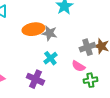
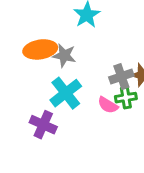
cyan cross: (50, 58) -> (66, 93), size x1.5
green cross: (90, 80) -> (126, 98), moved

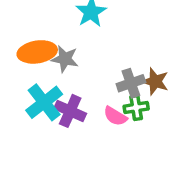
cyan cross: (66, 93) -> (44, 102), moved
purple cross: (43, 125) -> (70, 111), moved

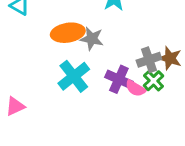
green cross: (136, 108) -> (153, 81), turned -35
purple cross: (70, 111) -> (119, 79), moved

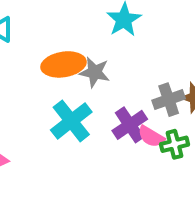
purple cross: (119, 79) -> (130, 125), turned 32
green cross: (153, 81) -> (175, 144), moved, turned 30

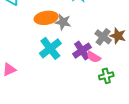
gray cross: (169, 100) -> (103, 37), turned -35
green cross: (175, 144) -> (106, 76), moved

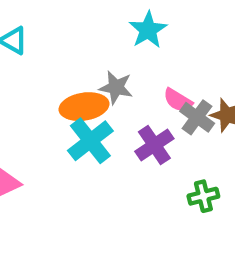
orange ellipse: (46, 18) -> (84, 107), moved
pink semicircle: (94, 57) -> (178, 100), moved

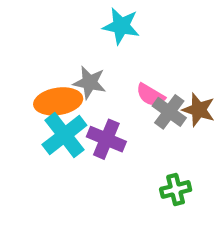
cyan star: (148, 30) -> (121, 26), turned -30
purple cross: (154, 145) -> (106, 139), moved, turned -33

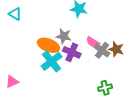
orange ellipse: (58, 101) -> (48, 45), turned 30
purple cross: (106, 139) -> (72, 52), moved

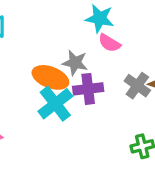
pink semicircle: (93, 42) -> (109, 43), moved
purple cross: (72, 52) -> (88, 89), turned -30

